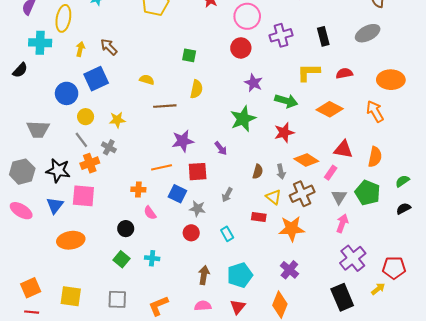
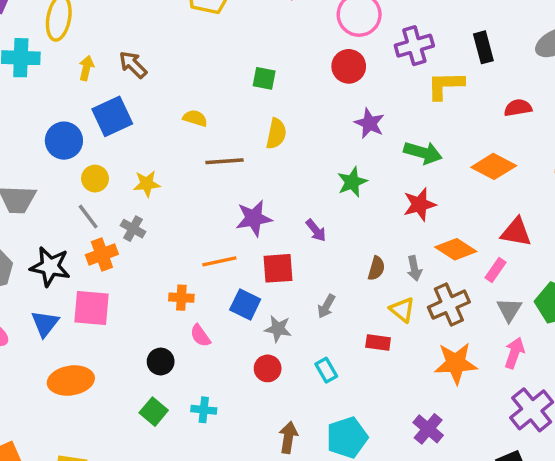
yellow L-shape: (308, 72) -> (445, 85), moved
green star: (243, 119) -> (352, 182), size x0.7
orange star: (292, 229) -> (456, 363), moved

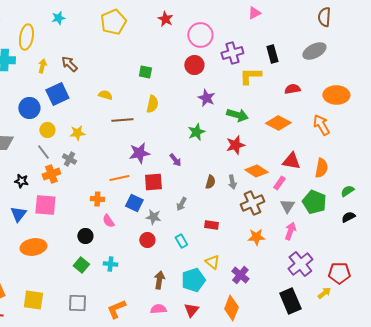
black star: (50, 267) -> (21, 181), size x0.6
yellow triangle: (402, 310) -> (212, 262), moved
orange star: (456, 363) -> (256, 237), size x0.7

